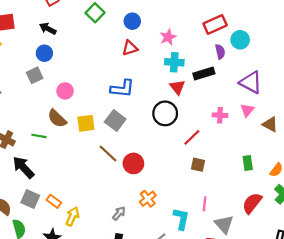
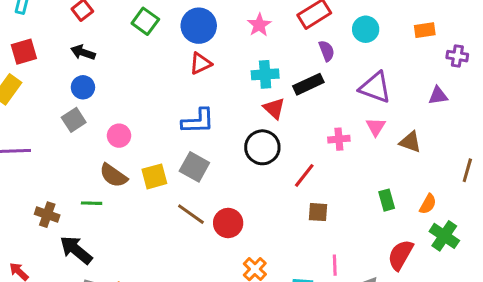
blue circle: (132, 21) -> (199, 26), size x1.5
pink star: (168, 37) -> (259, 25), moved
cyan circle: (240, 40) -> (366, 29), moved

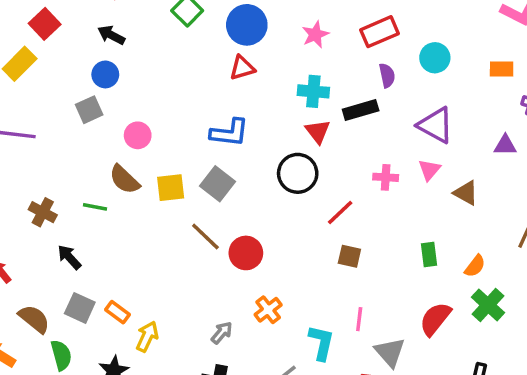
red square: (24, 52) -> (45, 24), turned -36
black arrow: (76, 250) -> (69, 257), size x0.7

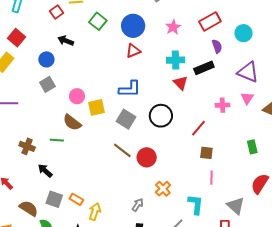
black arrow: (111, 35) -> (66, 41), moved
blue circle: (105, 74) -> (46, 59), moved
black circle: (298, 173) -> (161, 116), moved
yellow square: (171, 188) -> (96, 107), moved
pink line: (359, 319) -> (212, 178), moved

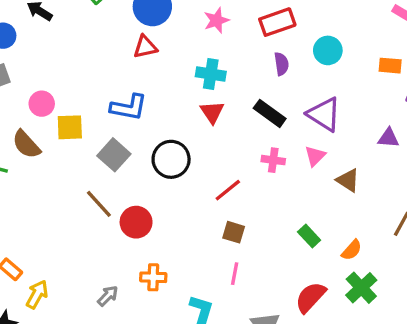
black rectangle: (204, 68) -> (270, 113), moved, turned 48
green rectangle: (252, 147) -> (309, 236), turned -40
orange cross: (163, 189) -> (153, 277), turned 35

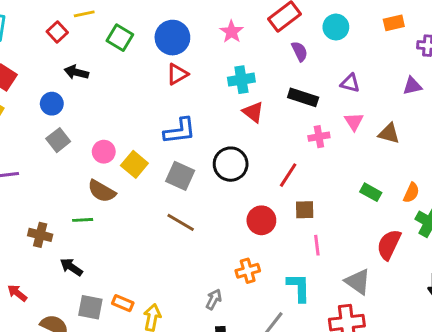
purple triangle: (324, 114) -> (350, 83), size x0.6
yellow square: (70, 127) -> (134, 164), turned -30
red circle: (136, 222) -> (261, 220), moved

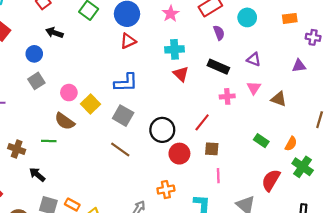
black circle: (231, 164) -> (162, 130), moved

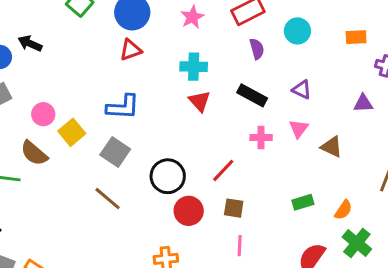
black arrow: (54, 33) -> (30, 44), moved
green rectangle: (261, 141) -> (303, 202), turned -56

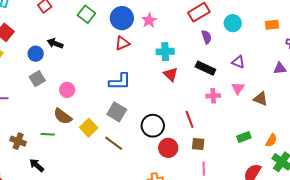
pink star: (192, 17) -> (149, 20), moved
yellow square: (72, 132) -> (89, 128), moved
red line: (223, 170) -> (190, 119), turned -60

